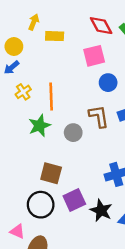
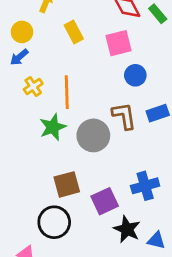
yellow rectangle: (55, 36) -> (74, 32), moved, turned 60
gray circle: (73, 133) -> (93, 135), size x1.5
brown square: (51, 173) -> (67, 184), turned -30
purple square: (74, 200) -> (105, 201), moved

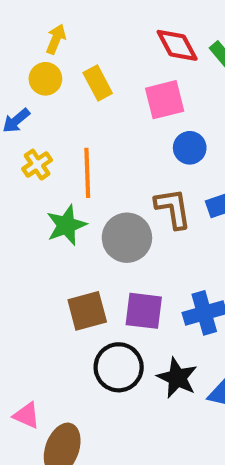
yellow circle: (22, 32) -> (45, 79), moved
purple square: (105, 201) -> (144, 311), moved, turned 32
black circle: (54, 222) -> (119, 367), moved

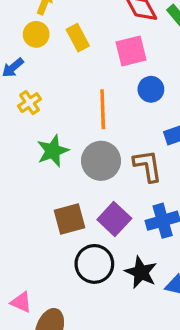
orange line: (87, 173) -> (103, 109), moved
brown L-shape: (173, 208) -> (148, 166), moved
purple square: (144, 311) -> (114, 219), turned 36

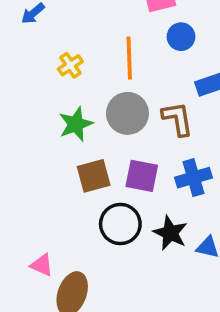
yellow cross: (29, 103) -> (70, 65), moved
green star: (53, 151) -> (76, 124), moved
purple square: (114, 219) -> (142, 176), turned -32

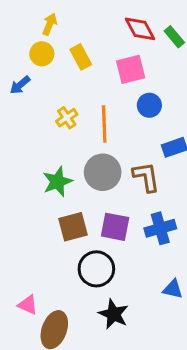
yellow cross: (70, 65) -> (67, 118), moved
black star: (170, 233) -> (114, 314), moved

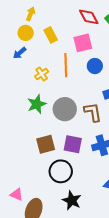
blue arrow: (20, 85) -> (20, 53), moved
orange line: (104, 124) -> (66, 65), moved
green star: (57, 182) -> (37, 104), moved

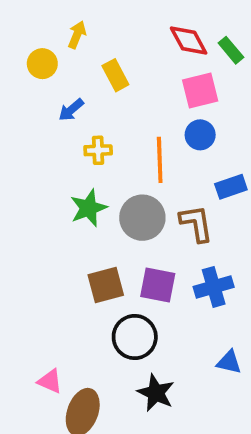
yellow circle: (26, 33) -> (42, 64), moved
pink square: (83, 43) -> (200, 91), moved
blue arrow: (20, 53) -> (71, 110), moved
orange line: (66, 65) -> (160, 160), moved
yellow cross: (42, 74) -> (98, 150), turned 32

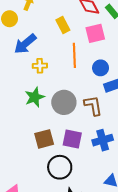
yellow rectangle: (115, 75) -> (63, 25), moved
blue arrow: (71, 110) -> (25, 44), size x1.6
blue circle: (200, 135) -> (101, 68), moved
orange line: (160, 160) -> (74, 55), moved

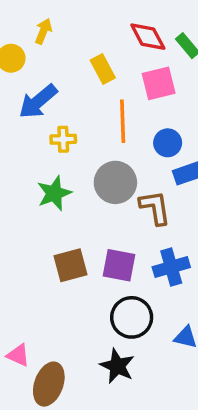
gray circle: (64, 102) -> (115, 182), moved
black circle: (60, 167) -> (132, 317), moved

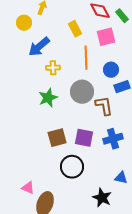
black circle: (132, 317) -> (72, 167), moved
black star: (117, 366) -> (102, 198), moved

